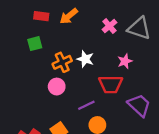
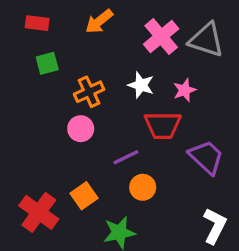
red rectangle: (41, 16) -> (37, 23), moved
pink cross: (109, 26) -> (161, 36), size x1.5
white star: (85, 59) -> (141, 85), moved

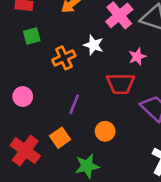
white star: (141, 85) -> (94, 45), moved
pink circle: (81, 129) -> (23, 97), moved
purple line: (126, 157) -> (74, 104), moved, turned -42

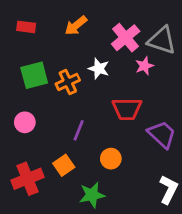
green square: (32, 36) -> (34, 75), moved, size x1.5
pink star: (137, 57) -> (144, 66), moved
red cross: (25, 151) -> (27, 179), turned 32

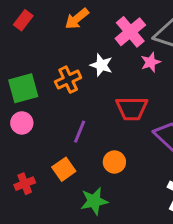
red rectangle: (26, 27) -> (23, 20), turned -60
green square: (34, 75) -> (23, 88), moved
red cross: (27, 179) -> (25, 184), size x0.6

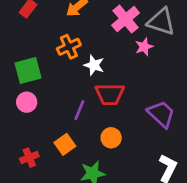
white star: (101, 65) -> (94, 65), moved
orange cross: (68, 80) -> (69, 47), moved
red trapezoid: (132, 108) -> (110, 94), moved

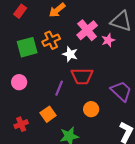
pink cross: (126, 19) -> (87, 30), moved
green square: (28, 70) -> (27, 47), moved
orange circle: (111, 138) -> (91, 109), moved

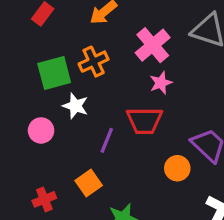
pink star: (108, 40) -> (161, 83), moved
white star: (70, 54) -> (76, 106), moved
orange circle: (91, 109) -> (177, 168), moved

